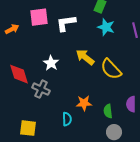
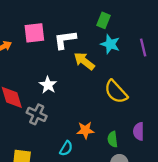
yellow arrow: (85, 57) -> (84, 61), moved
cyan semicircle: (67, 119) -> (66, 148), turned 32

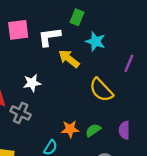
green rectangle: (103, 20) -> (77, 17), moved
purple line: (143, 48) -> (129, 63), moved, turned 36
white star: (48, 85) -> (32, 83), turned 30
green semicircle: (113, 139) -> (93, 130), moved, turned 63

